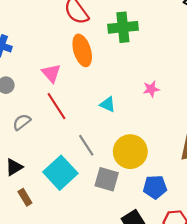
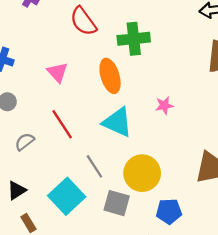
orange ellipse: (82, 50) -> (110, 76), moved
pink triangle: (51, 73) -> (57, 72), moved
cyan triangle: (108, 104) -> (117, 122), size x1.8

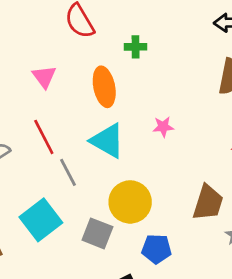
green cross: (134, 39) -> (136, 47), size x0.6
gray line: (94, 166) -> (68, 172), moved

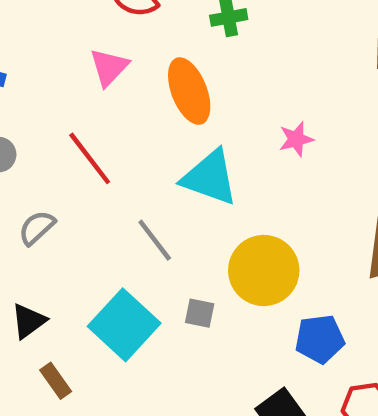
pink triangle: (44, 77) -> (109, 67), moved, turned 30
red line: (44, 137) -> (90, 158), moved
gray square: (97, 233) -> (200, 313), moved, size x0.6

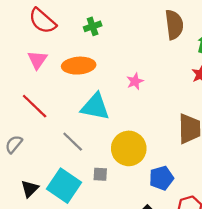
orange ellipse: (189, 91) -> (79, 66), turned -64
black triangle: (29, 321) -> (30, 189), moved

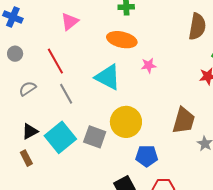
orange ellipse: (79, 66) -> (122, 40), moved
gray line: (73, 142) -> (66, 94), moved
gray square: (100, 174) -> (95, 137), size x1.6

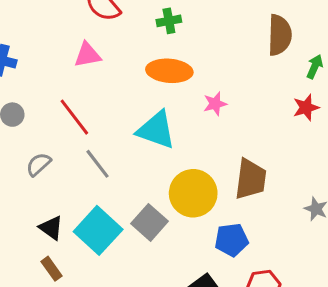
pink triangle: (70, 22) -> (87, 55), turned 36
brown trapezoid: (184, 121) -> (251, 179), moved
black triangle: (30, 131) -> (51, 228), turned -48
gray square: (95, 137) -> (150, 222), turned 30

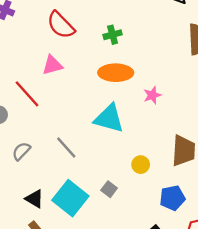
red line: (74, 117) -> (27, 94), moved
yellow circle: (193, 193) -> (141, 165), size x0.5
gray square: (150, 222) -> (109, 189), size x0.6

